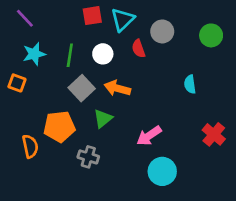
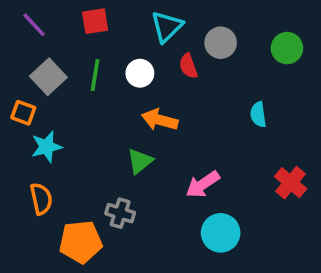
red square: (92, 16) -> (95, 21), moved
cyan star: (34, 54) -> (47, 147), moved
gray square: (82, 88) -> (48, 77), moved
orange pentagon: (59, 127) -> (81, 242), moved

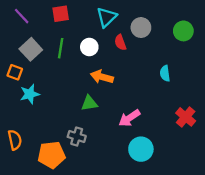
green triangle: (140, 161) -> (89, 103), turned 30
orange semicircle: (41, 199) -> (15, 140), moved

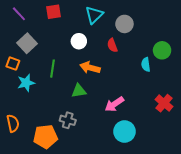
green circle: (183, 31) -> (162, 50), moved
red semicircle: (120, 42) -> (112, 45), moved
green line: (61, 48) -> (52, 69), moved

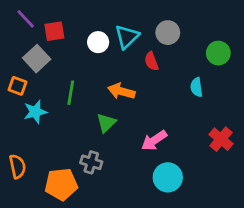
red square: (53, 12) -> (54, 31), moved
cyan triangle: (94, 15) -> (127, 37), moved
white circle: (79, 41) -> (98, 42), moved
green circle: (162, 50) -> (218, 53), moved
green triangle: (79, 91) -> (106, 123), turned -35

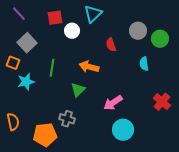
red square: (54, 31) -> (55, 18), moved
gray circle: (168, 33) -> (138, 31), moved
cyan triangle: (127, 37) -> (93, 14), moved

